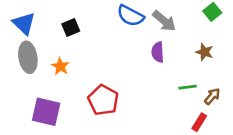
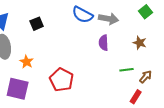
gray arrow: (164, 21) -> (109, 19), turned -30
orange star: (60, 66) -> (27, 62), moved

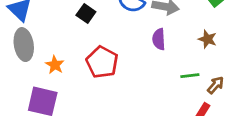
black square: (37, 24) -> (86, 13), moved, turned -32
red pentagon: (62, 80) -> (102, 62), moved

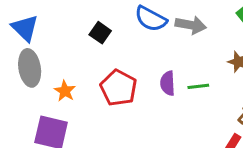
purple semicircle: (159, 39) -> (168, 83), moved
green line: (190, 76) -> (198, 86), moved

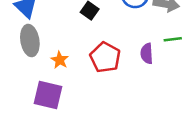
green line: (198, 86) -> (173, 39), moved

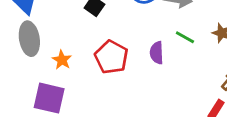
green line: (173, 39) -> (185, 37), turned 36

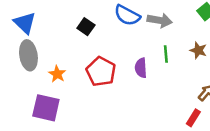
green line: (185, 37) -> (166, 54), turned 56

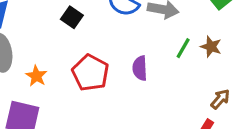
green line: (166, 54) -> (183, 48), moved, turned 35

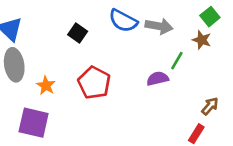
brown star: (211, 47) -> (202, 40), moved
purple semicircle: (140, 68) -> (158, 79), moved, turned 80

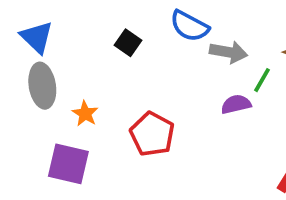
gray arrow: (159, 26) -> (229, 52), moved
red pentagon: (94, 83) -> (152, 134), moved

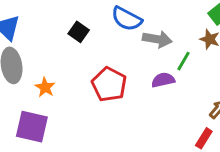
red pentagon: (152, 134) -> (109, 84), moved

